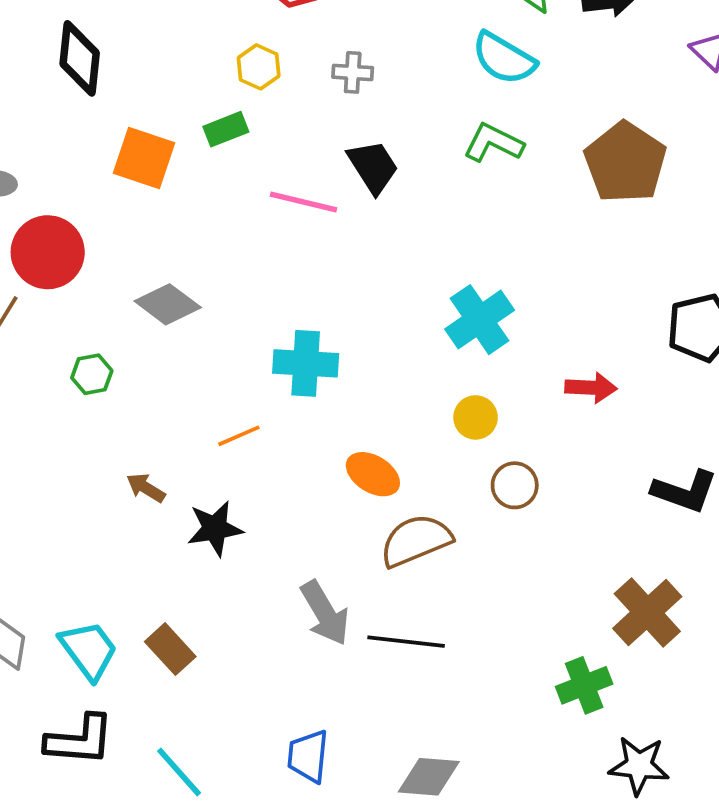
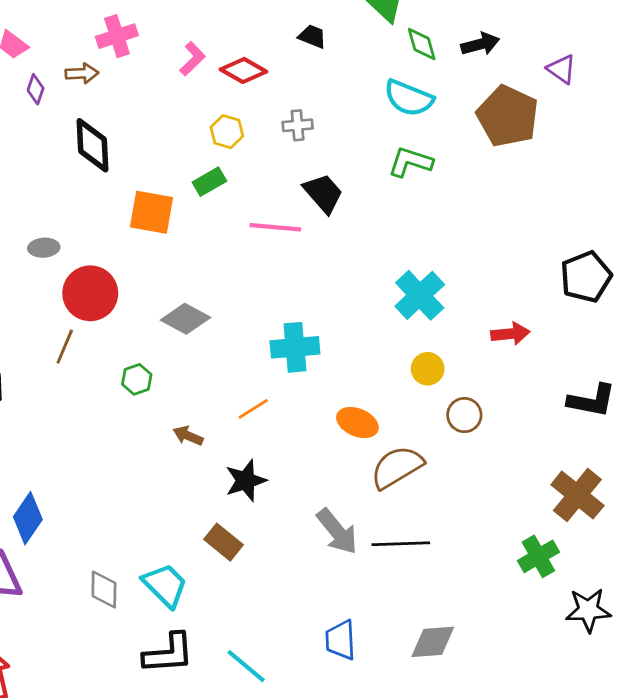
brown pentagon: (625, 162) -> (508, 116), moved
brown arrow: (146, 488) -> (188, 436), moved
brown rectangle: (170, 649) -> (223, 542), moved

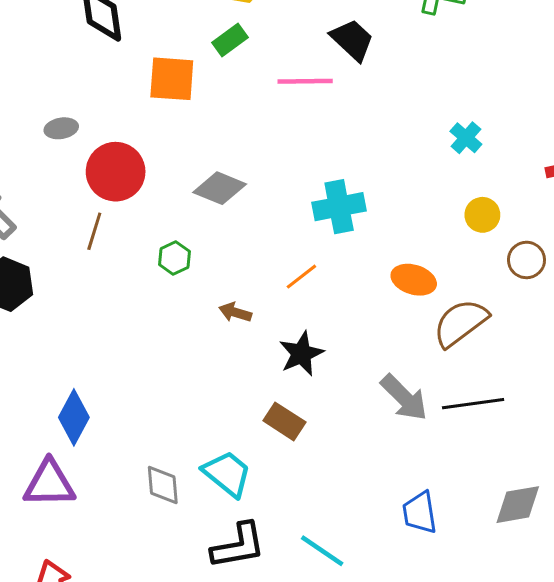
cyan cross: (420, 295) -> (466, 138), size x0.6

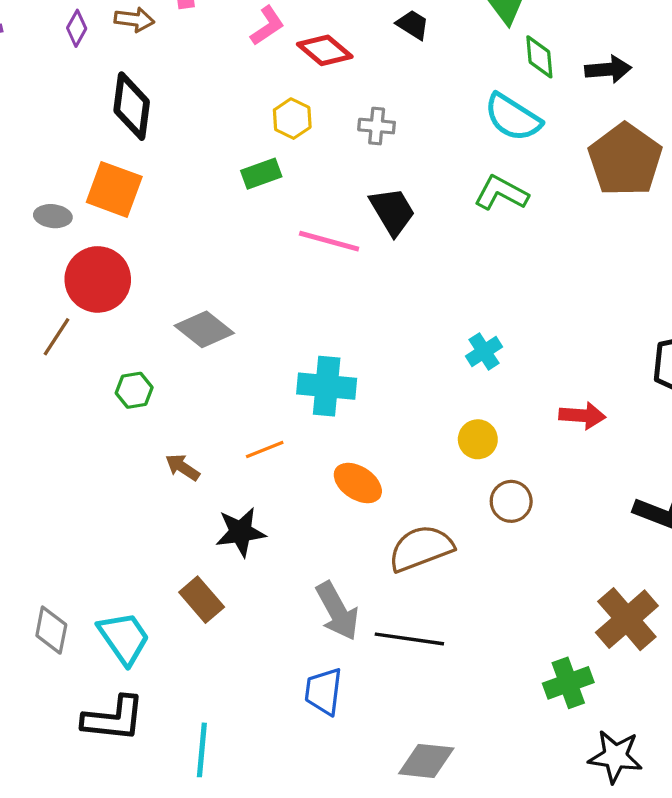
orange square: (172, 79) -> (114, 189), moved
orange ellipse: (414, 280) -> (358, 483), moved
blue trapezoid: (420, 513) -> (324, 691), moved
cyan line: (322, 551) -> (202, 750), turned 45

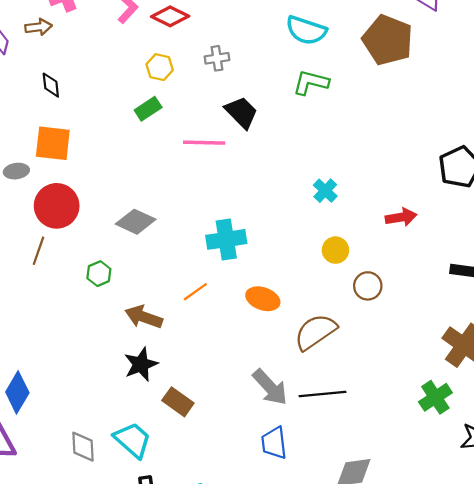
black diamond: (132, 106) -> (51, 85), size x0.6
brown arrow: (183, 467) -> (144, 317), size x1.5
black star: (241, 532) -> (141, 364), moved

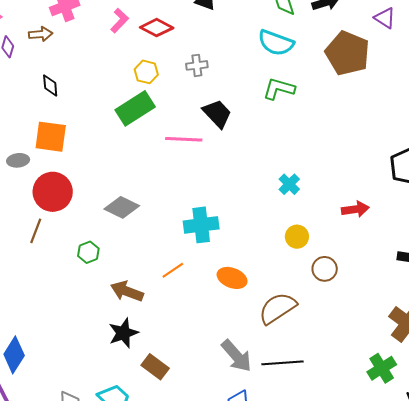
green rectangle: (148, 109) -> (135, 108), size x1.6

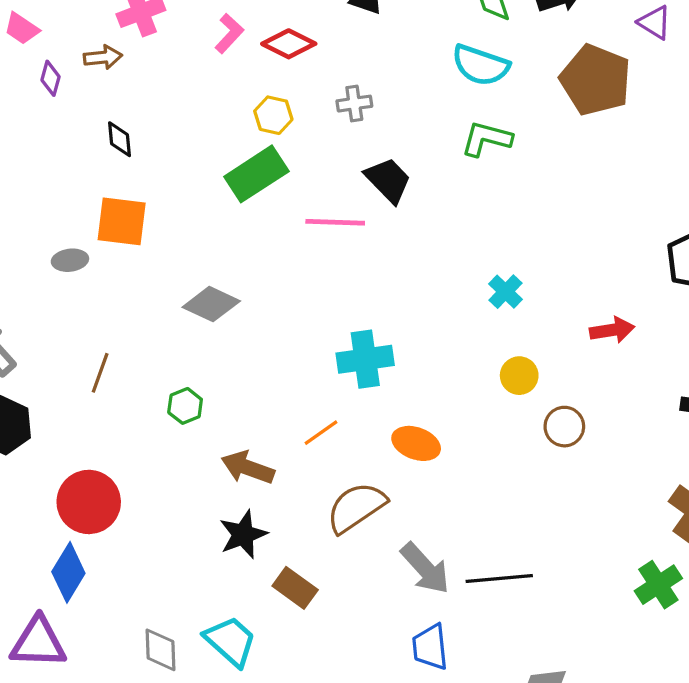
red circle: (53, 192) -> (89, 502), moved
gray diamond: (122, 207) -> (211, 304), moved
brown semicircle: (278, 308) -> (356, 507), moved

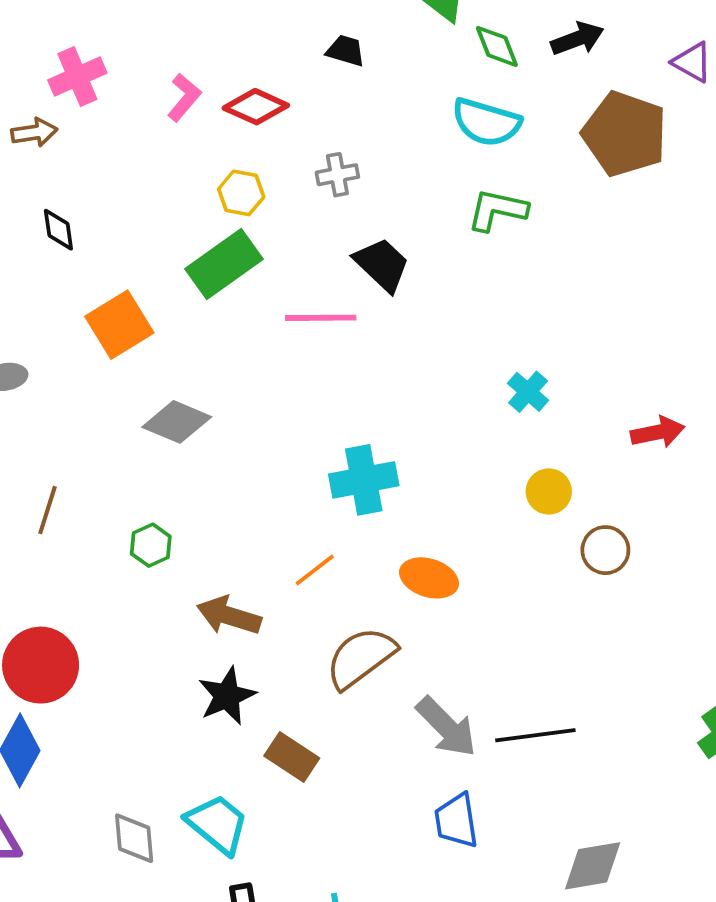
orange square: (122, 221) -> (119, 325), moved, turned -36

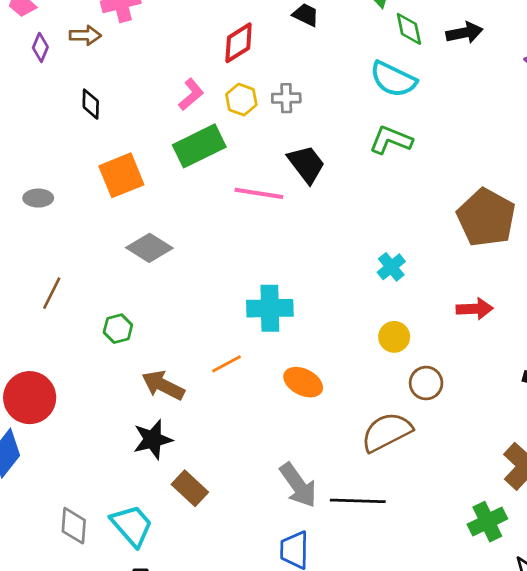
pink L-shape: (184, 97) -> (191, 94), moved
red diamond: (256, 107) -> (239, 43), turned -66
brown pentagon: (625, 134) -> (486, 218), moved
yellow hexagon: (241, 193) -> (241, 100), moved
brown semicircle: (361, 658) -> (387, 432), moved

